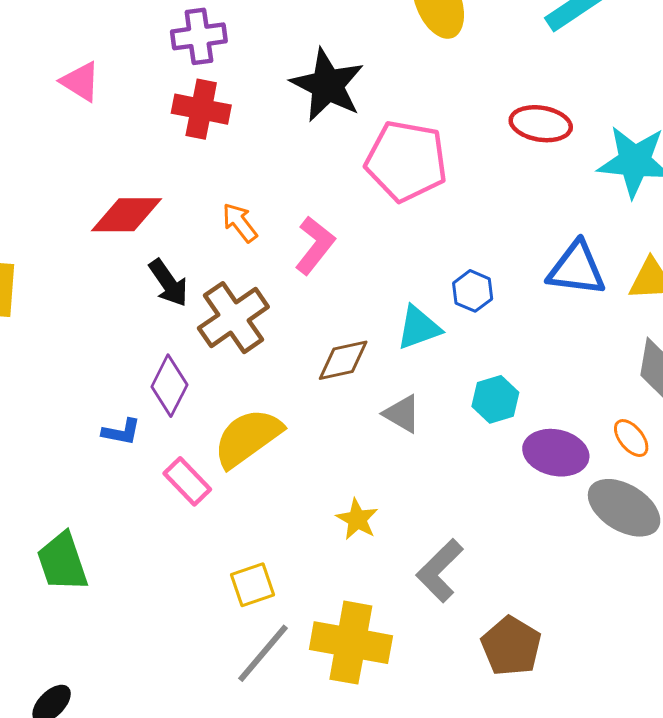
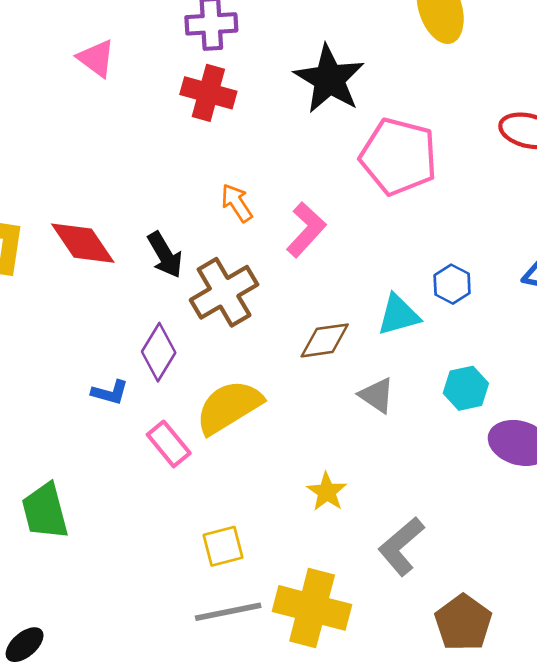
red diamond: (127, 215) -> (83, 243), moved, turned 52
gray line: (263, 653) -> (228, 612), turned 34

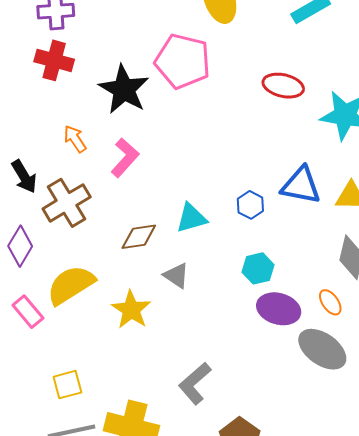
black star: (329, 79) -> (124, 89), moved
pink pentagon: (399, 156) -> (183, 61), moved
blue hexagon: (452, 284) -> (250, 205), moved
cyan hexagon: (466, 388) -> (258, 268), moved
yellow star: (327, 492) -> (131, 310), moved, size x1.4

